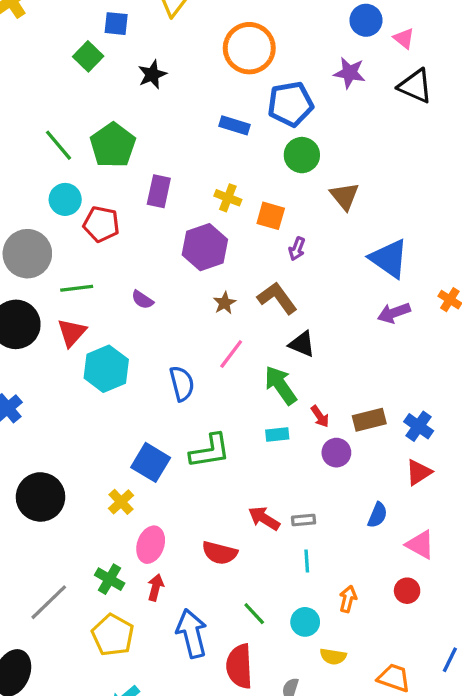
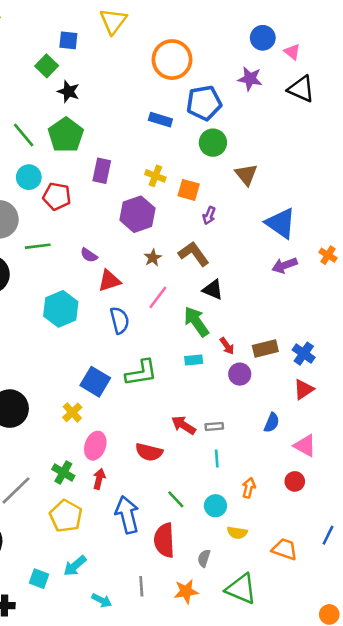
black star: (152, 74) -> (68, 91), moved, turned -30
red triangle: (72, 333) -> (109, 281), moved, turned 30

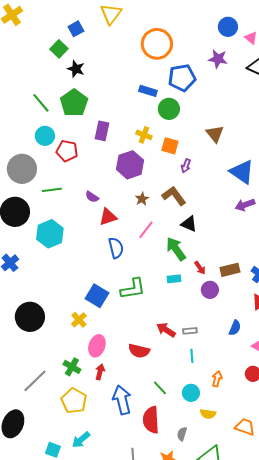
blue square: (68, 40) -> (76, 29), turned -35
green circle: (213, 143) -> (169, 109), moved
cyan hexagon: (61, 309) -> (50, 234), moved

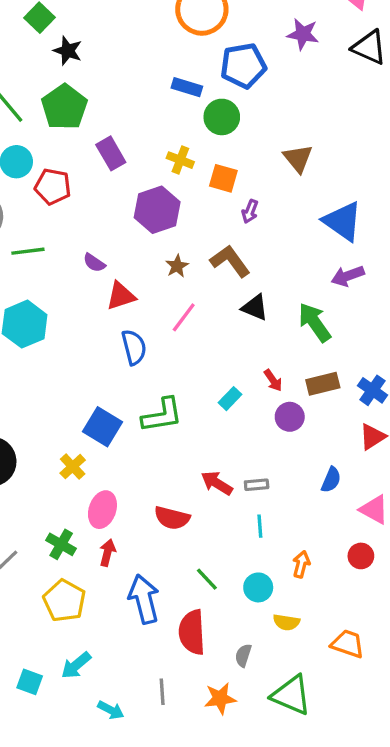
purple rectangle: (102, 131) -> (111, 153), turned -42
green arrow: (176, 249) -> (315, 322), moved
cyan rectangle: (174, 279) -> (230, 399), turned -40

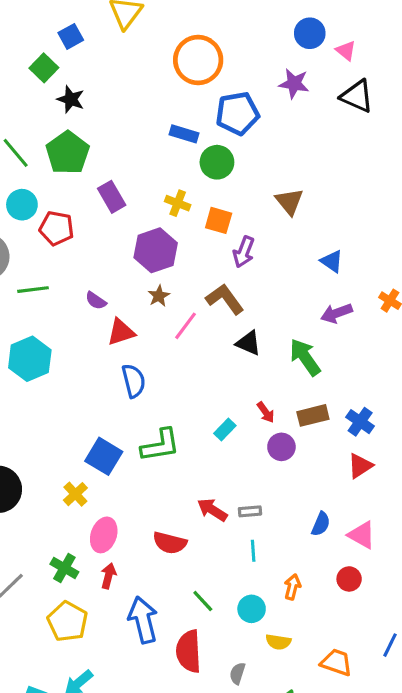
purple arrow: (250, 211) -> (244, 252), size x1.4
blue triangle: (343, 221) -> (332, 261), size x0.6
brown star: (177, 266) -> (159, 296), moved
pink line: (184, 317) -> (186, 326), moved
blue semicircle: (331, 480) -> (321, 524), moved

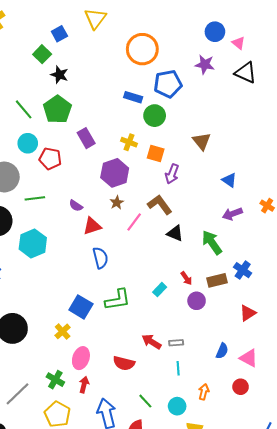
blue cross: (360, 422) -> (243, 270), moved

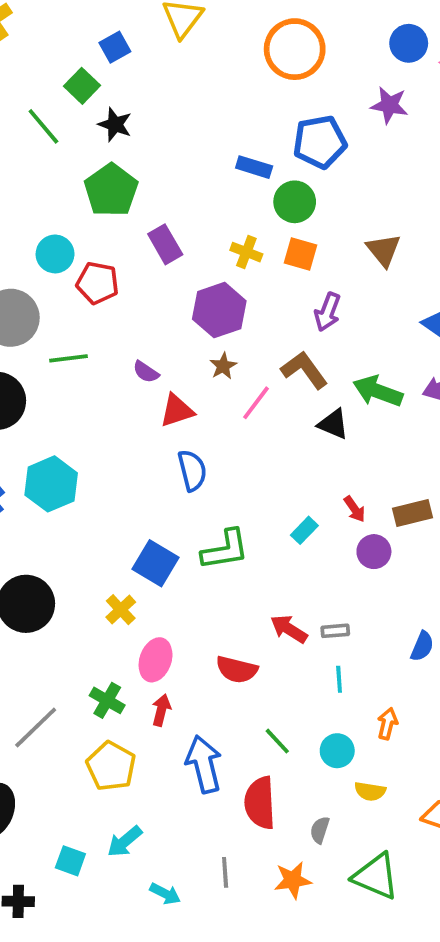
orange circle: (142, 49) -> (295, 49), moved
green line: (24, 109) -> (43, 126), moved
orange square: (156, 153) -> (300, 254), moved
green arrow: (212, 242) -> (378, 391), moved, turned -35
cyan hexagon: (33, 243) -> (51, 484), moved

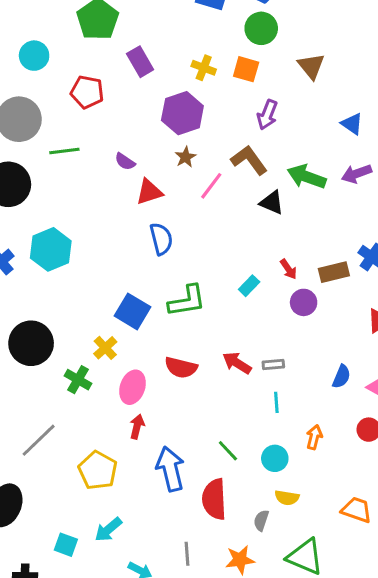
green circle: (295, 202) -> (261, 28), moved
cyan circle: (55, 254) -> (34, 56), moved
red semicircle: (237, 670) -> (181, 368), moved
green cross: (107, 700) -> (78, 380), moved
yellow semicircle: (370, 791) -> (287, 498), moved

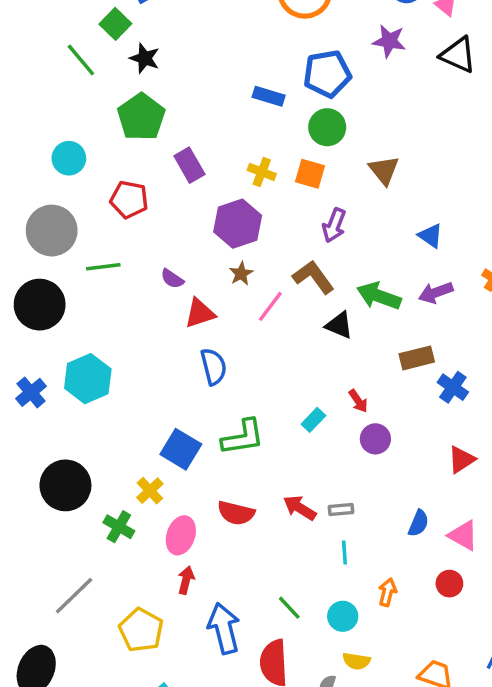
brown rectangle: (334, 272) -> (417, 358), moved

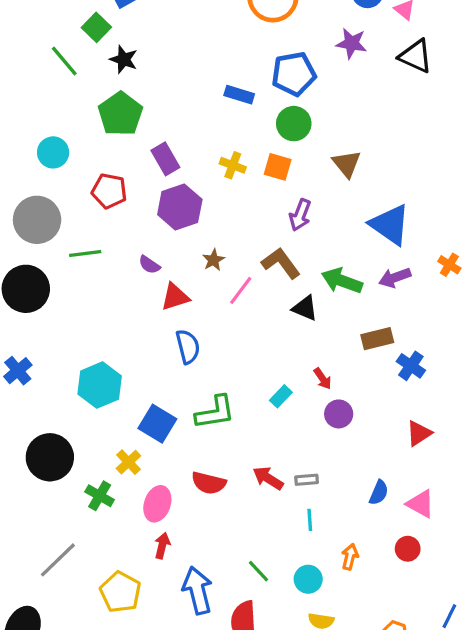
purple hexagon: (238, 224) -> (180, 207), moved
blue triangle: (431, 236) -> (390, 225), size x1.8
cyan hexagon: (88, 379) -> (100, 385), moved

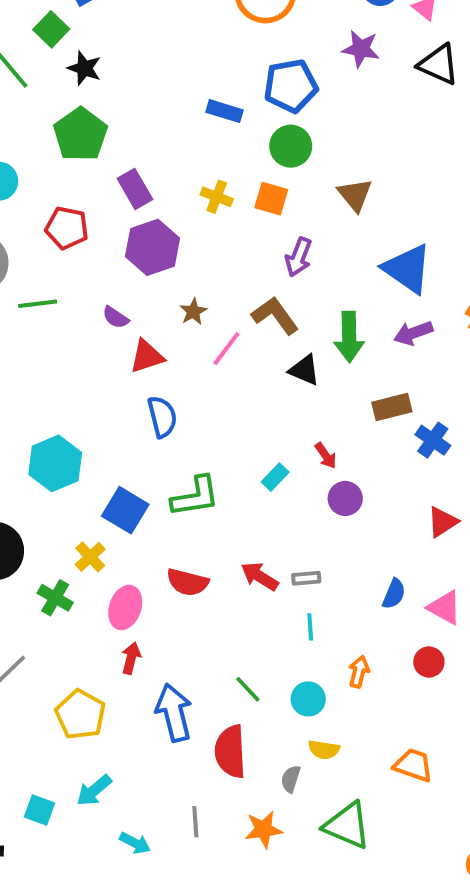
green arrow: (342, 281) -> (349, 337), turned -111

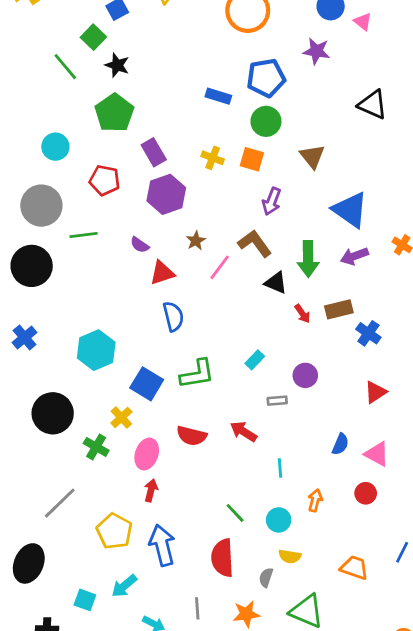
black triangle: (439, 64) -> (373, 105), moved
red arrow: (326, 456) -> (302, 314), moved
gray rectangle: (306, 578) -> (277, 401), moved
blue arrow: (174, 713) -> (162, 545), moved

